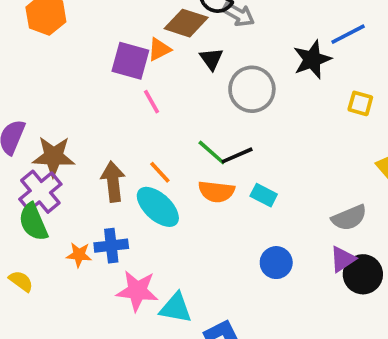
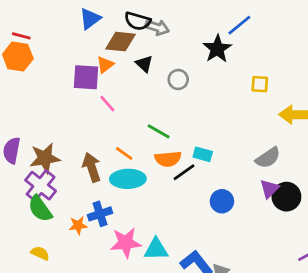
gray circle: (252, 89) -> (178, 80), size x0.6
yellow square: (360, 103) -> (260, 84), moved
black line: (237, 155) -> (184, 172), moved
cyan ellipse: (158, 207) -> (128, 179), turned -32

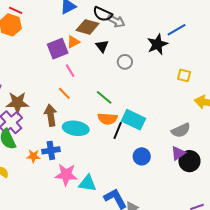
purple square: (86, 77) -> (58, 49), turned -35
orange line: (124, 153) -> (64, 93), moved
cyan rectangle: (203, 154) -> (134, 120), size x1.6
black line: (184, 172) -> (118, 131), turned -42

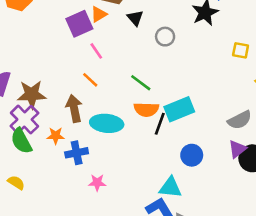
cyan rectangle: (134, 120) -> (179, 109), turned -45
orange star: (33, 156) -> (56, 136), moved
pink star: (66, 175) -> (97, 183), size x0.6
cyan triangle: (87, 183) -> (170, 187), moved

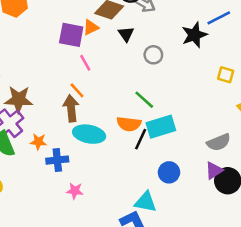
purple square: (79, 24) -> (71, 35), turned 30
green line: (141, 83) -> (144, 100), moved
brown arrow: (74, 108) -> (71, 108), moved

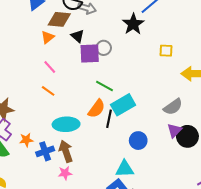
purple square: (71, 35) -> (90, 53), moved
brown arrow: (71, 108) -> (66, 151), moved
orange semicircle: (129, 124) -> (97, 109), turned -48

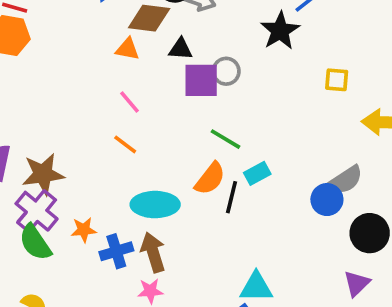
black triangle: (78, 36) -> (181, 49), turned -40
orange triangle: (48, 37) -> (127, 49), turned 48
cyan rectangle: (123, 105) -> (257, 173), size x0.6
purple triangle: (174, 130) -> (357, 283), moved
blue circle: (138, 141) -> (327, 200), moved

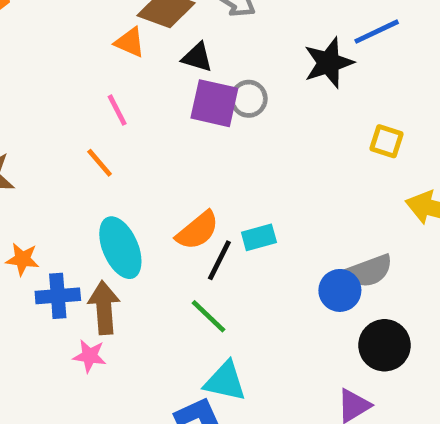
green line: (226, 139) -> (209, 316), moved
cyan ellipse: (155, 205) -> (120, 248), turned 54

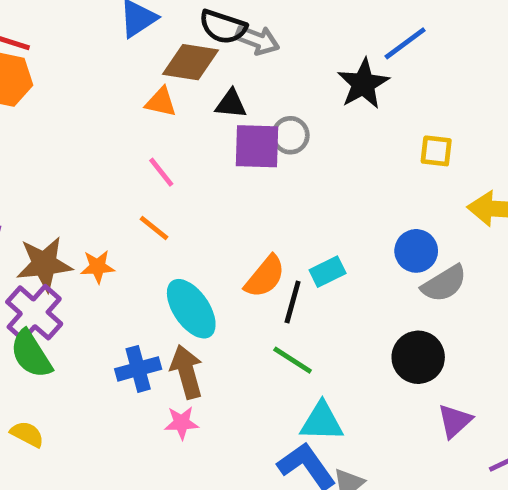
orange star: (22, 259) -> (98, 267), moved
blue circle: (340, 290) -> (416, 251), moved
black circle: (384, 345) -> (418, 357), moved

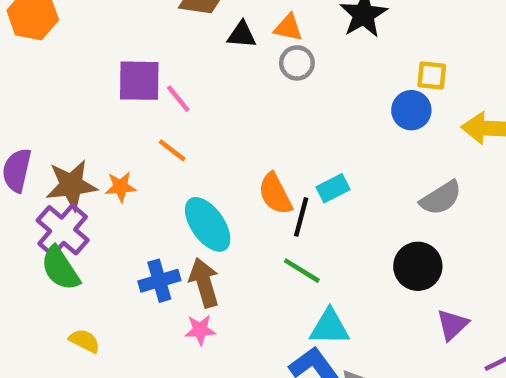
orange triangle: (161, 102) -> (288, 28), moved
purple square: (257, 146) -> (139, 81), moved
blue circle: (416, 251) -> (411, 110), moved
orange semicircle: (265, 277) -> (275, 194), turned 114
yellow semicircle: (27, 434) -> (84, 341), moved

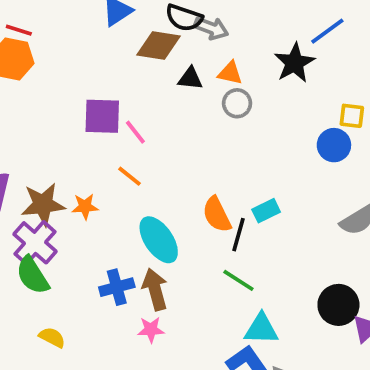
black circle: (418, 266) -> (338, 305), moved

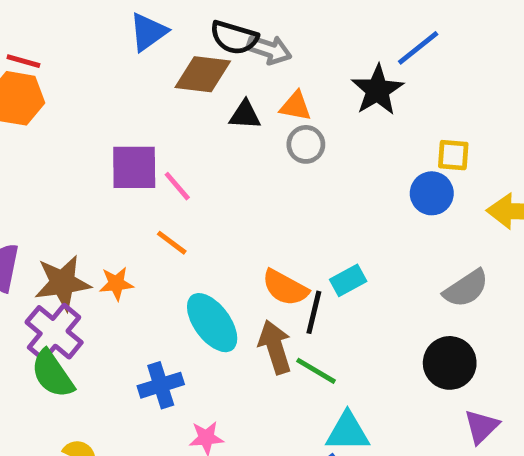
orange semicircle: (217, 215) -> (285, 288), turned -33
brown arrow: (155, 289) -> (275, 347), moved
black circle: (338, 305) -> (450, 363), moved

